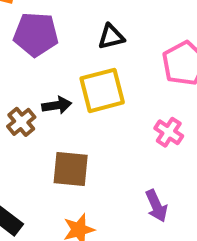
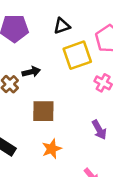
yellow square: (102, 90) -> (77, 55), moved

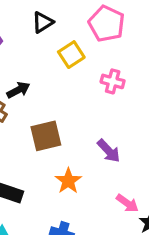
yellow square: (77, 55) -> (71, 55), size x0.7
purple arrow: (99, 130) -> (109, 151), moved

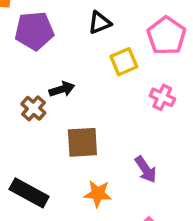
orange star: (68, 181) -> (98, 194), turned 30

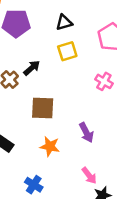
yellow square: (124, 62) -> (67, 51), moved
black arrow: (62, 89) -> (32, 68), turned -30

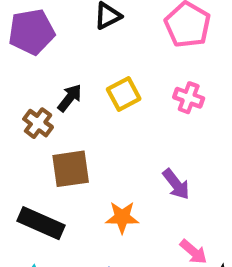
yellow square: (67, 51) -> (124, 94), moved
brown square: (43, 108) -> (71, 169), moved

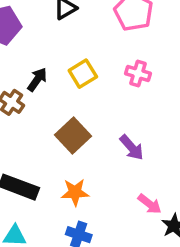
brown square: (71, 169) -> (73, 135), moved, turned -32
orange star: (122, 217) -> (75, 192), moved

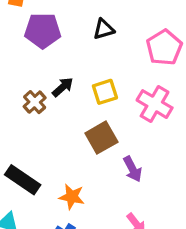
pink cross: (138, 74) -> (155, 104), size x1.5
brown square: (73, 135) -> (101, 138), moved

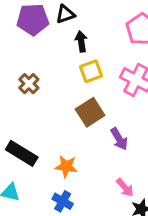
black triangle: (104, 29) -> (65, 14), moved
black arrow: (63, 87) -> (81, 41), moved, turned -54

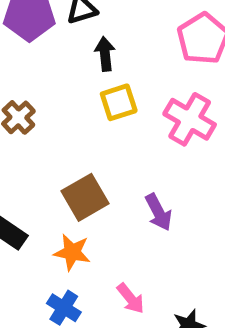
brown square: (90, 112) -> (85, 197), moved
pink arrow: (125, 188) -> (131, 298), moved

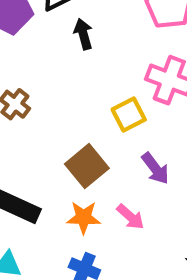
yellow square: (119, 102) -> (129, 115), moved
pink arrow: (131, 298) -> (130, 217), moved

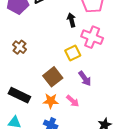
black arrow: (83, 34) -> (71, 20), moved

